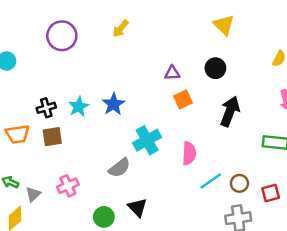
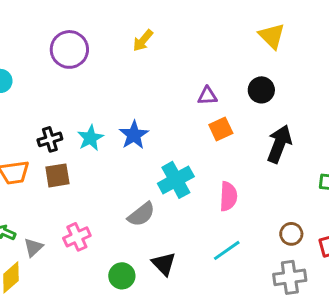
cyan line: (211, 181) -> (227, 250), moved

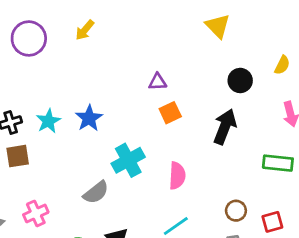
yellow arrow: (143, 40) -> (85, 30), moved
black circle: (261, 90) -> (240, 80), moved

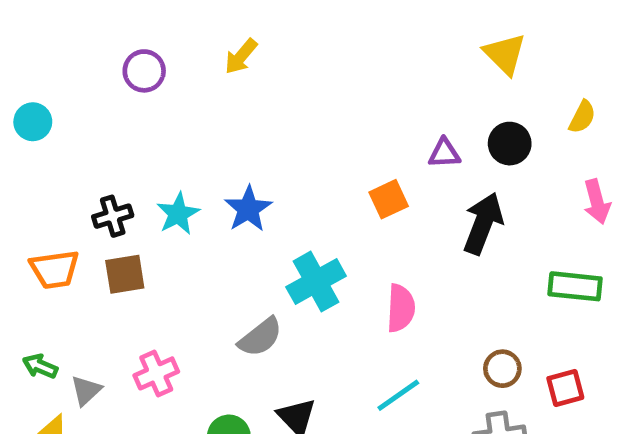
yellow triangle: (218, 26) -> (505, 54), moved
purple circle: (29, 38) -> (144, 71), size x0.7
purple triangle: (158, 82) -> (444, 153), moved

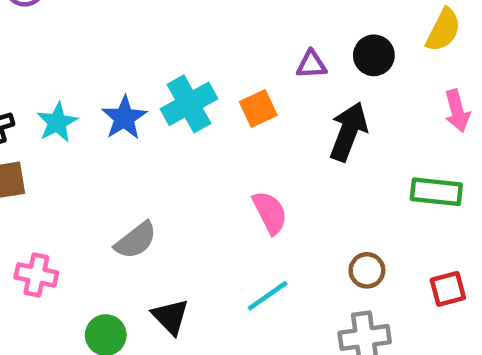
yellow semicircle: (582, 117) -> (443, 30), size x1.4
cyan cross: (316, 282) -> (189, 104), moved
pink semicircle: (401, 308) -> (270, 213), turned -30
pink cross: (156, 373) -> (36, 275), turned 36
red square: (565, 388) -> (448, 289), moved

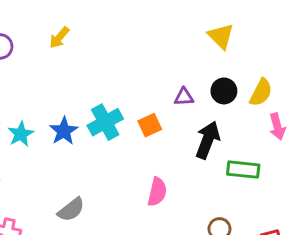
yellow semicircle: (443, 30) -> (261, 92), moved
green rectangle: (436, 192) -> (243, 170), moved
pink semicircle: (270, 213) -> (157, 192), turned 40

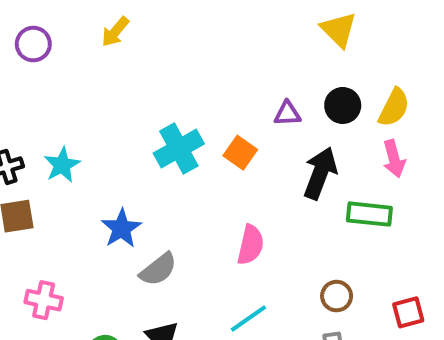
orange square: (150, 125) -> (240, 153), turned -30
pink arrow: (277, 127) -> (394, 159), moved
blue star: (64, 131) -> (121, 228), moved
gray semicircle: (71, 210) -> (158, 269), moved

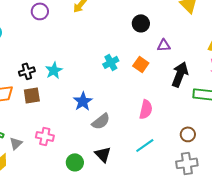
black circle: (343, 105) -> (141, 23), moved
cyan cross: (179, 149) -> (111, 62), size x0.7

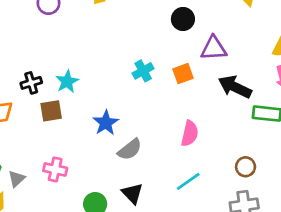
purple triangle: (164, 45) -> (214, 48), size x1.5
orange square: (141, 64) -> (183, 74), turned 35
black arrow: (180, 74) -> (235, 87), turned -85
brown square: (32, 95) -> (51, 111), moved

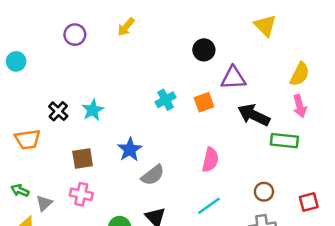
black cross: (31, 83) -> (58, 111), turned -30
brown square: (51, 111) -> (83, 158), moved

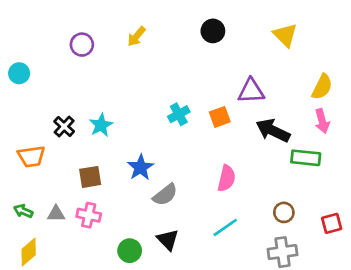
black circle: (204, 50) -> (213, 31), moved
gray triangle: (44, 203) -> (56, 214), moved, turned 42

